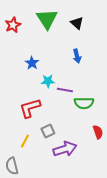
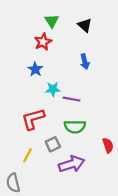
green triangle: (47, 19) -> (52, 21), size x0.6
red star: (13, 25) -> (43, 42), moved
green semicircle: (84, 103) -> (75, 127), moved

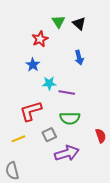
green triangle: (52, 21) -> (59, 22), moved
yellow line: (27, 155) -> (18, 139), moved, turned 40

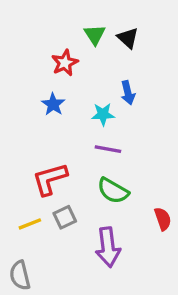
cyan star: (49, 83) -> (103, 114), moved
green semicircle: (70, 118) -> (113, 191), turned 30
gray square: (49, 135) -> (65, 217), moved
purple arrow: (67, 153) -> (108, 247), turned 100

